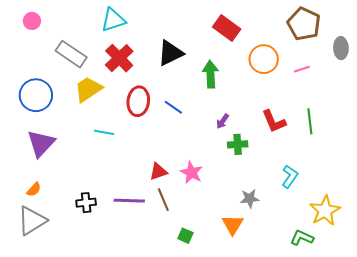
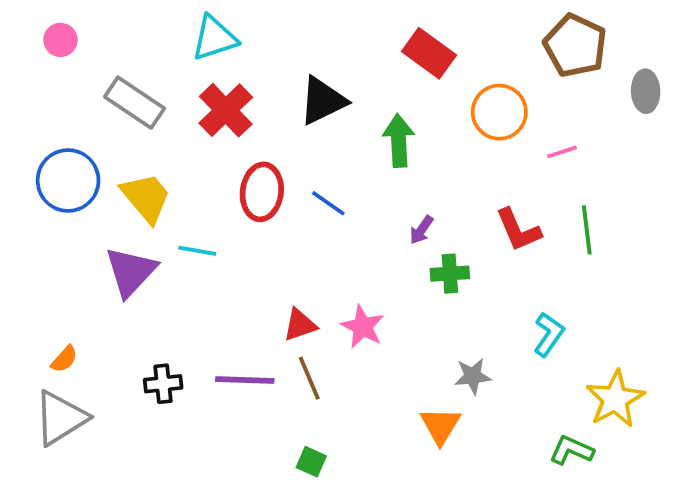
pink line: (302, 69) -> (562, 152), moved
yellow trapezoid: (88, 89) -> (146, 198), moved, turned 84
purple triangle: (41, 143) -> (131, 272), moved
green square: (185, 236) -> (311, 462), moved

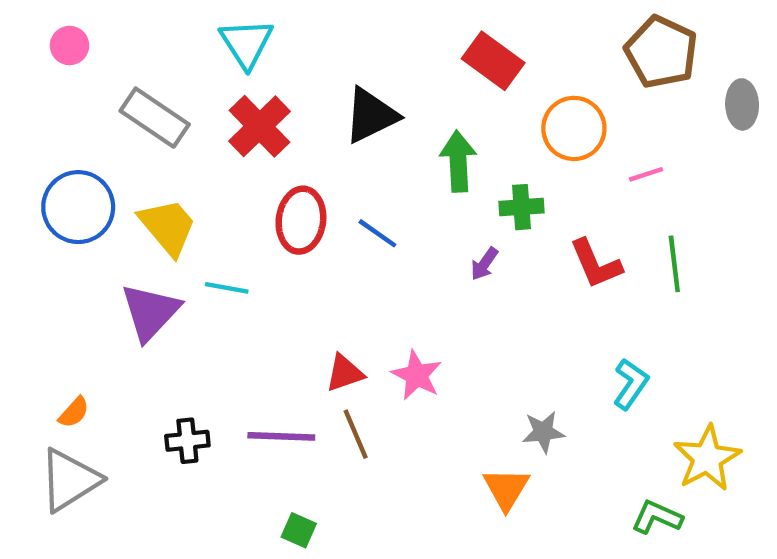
cyan triangle: (214, 38) -> (246, 43), turned -45
green cross: (450, 274) -> (522, 207), moved
green square: (311, 462) -> (299, 530), moved

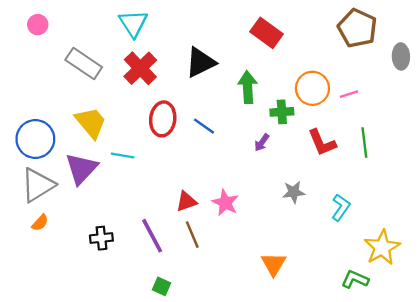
orange circle: (574, 128) -> (312, 88), moved
blue circle: (78, 207) -> (35, 139), moved
gray star: (543, 432) -> (294, 192), moved
purple line: (281, 436) -> (152, 236), turned 60
gray triangle: (69, 480) -> (38, 185), moved

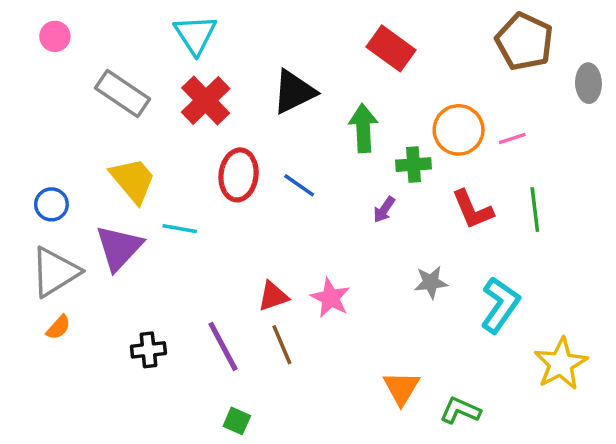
blue circle: (35, 139) -> (51, 204), size x0.6
cyan L-shape: (341, 207) -> (500, 305), size x1.4
green L-shape: (355, 279) -> (460, 411), moved

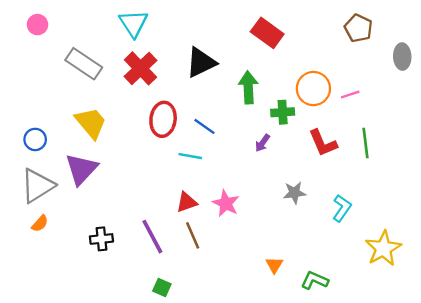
brown pentagon: (524, 42) -> (358, 28), size x0.7
cyan line: (180, 229) -> (190, 156), moved
cyan L-shape: (500, 305) -> (342, 208), size x0.7
orange triangle: (401, 388) -> (274, 265), size x0.7

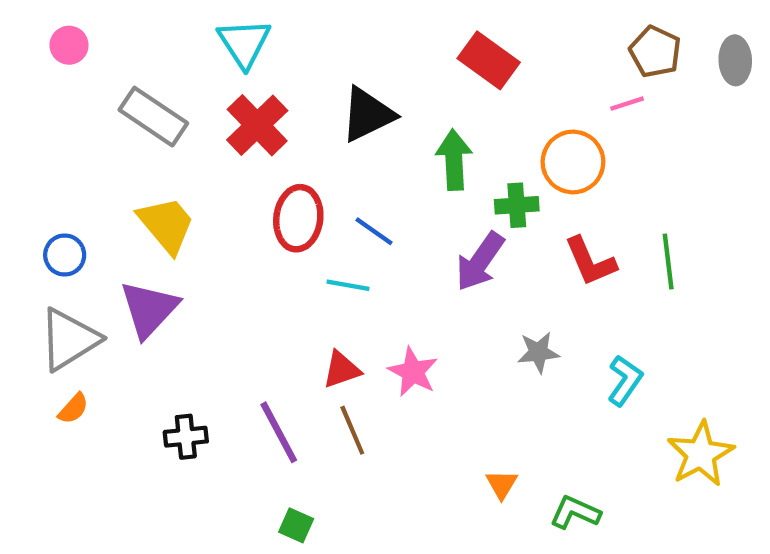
gray ellipse: (402, 57) -> (735, 60), moved
pink line: (350, 94) -> (627, 104), moved
purple arrow: (262, 143) -> (480, 261), size x1.8

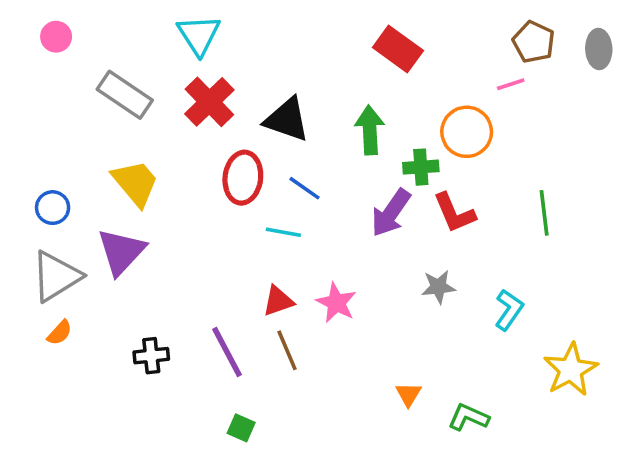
black triangle: (368, 114) -> (287, 119), moved, turned 45
red L-shape: (590, 261) -> (454, 213), moved

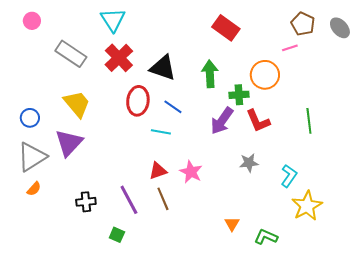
gray ellipse: (599, 49) -> (340, 28), turned -40
yellow star: (571, 370) -> (307, 206), moved
green square: (241, 428) -> (117, 235), moved

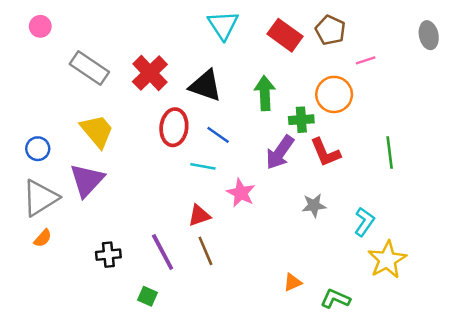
cyan triangle: (113, 20) -> (223, 25), moved
brown pentagon: (303, 24) -> (330, 30), moved
gray ellipse: (340, 28) -> (429, 35), turned 30
pink star: (191, 172) -> (241, 193), moved
orange triangle: (232, 224) -> (292, 282), turned 35

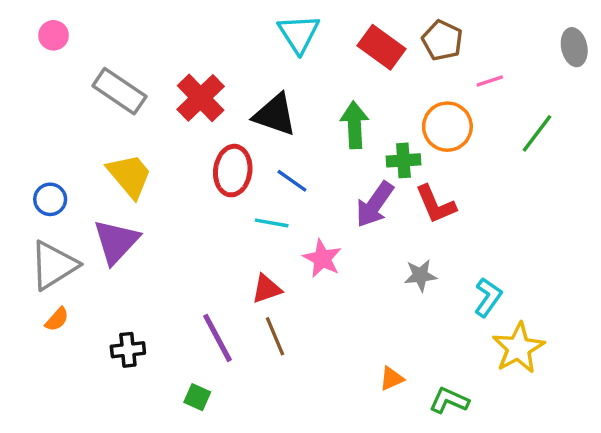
green line: (390, 152) -> (537, 133), moved, turned 44
black cross: (108, 255) -> (128, 350), moved

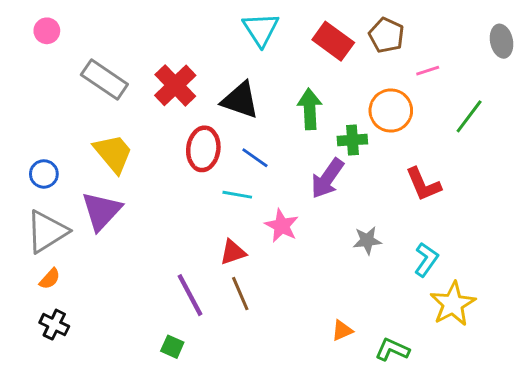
red L-shape: (436, 204) -> (423, 184), moved
black cross: (128, 350) -> (54, 325), moved, turned 32

